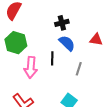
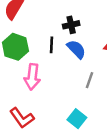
black line: (52, 58) -> (52, 45), moved

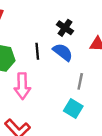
black cross: (71, 25) -> (65, 28), moved, turned -35
cyan square: (77, 119) -> (73, 108), moved

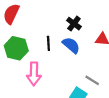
gray line: (80, 81) -> (92, 80), moved, turned -72

